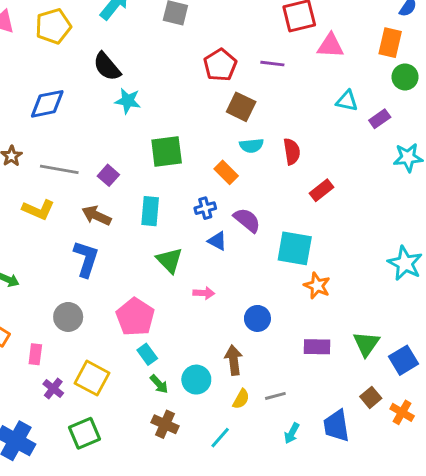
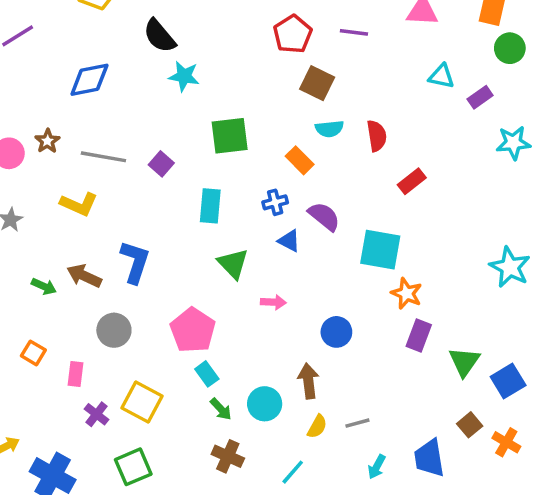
brown arrow: (96, 216) -> (84, 276), moved
purple rectangle: (317, 347) -> (419, 335), moved, turned -70

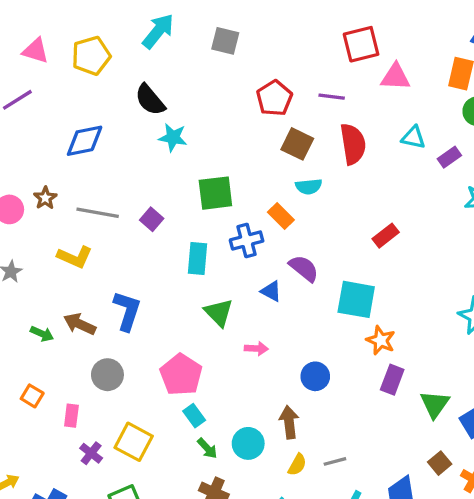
red semicircle: (377, 136) -> (353, 144), moved, size x1.4
blue cross: (275, 202) -> (247, 241), moved, size x1.4

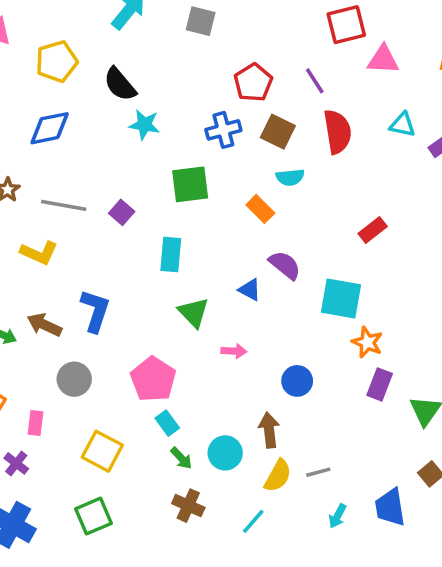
yellow pentagon: (91, 56) -> (57, 61), moved
purple line: (332, 97) -> (315, 81), turned 50
blue cross: (247, 241) -> (223, 130), moved
purple cross: (91, 453) -> (16, 463), moved
yellow semicircle: (297, 465) -> (278, 476), size x1.4

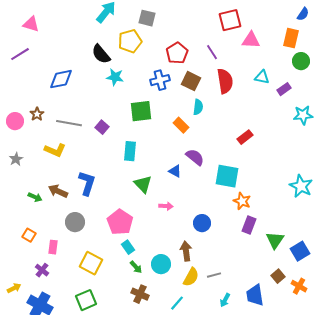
yellow pentagon: (57, 61) -> (130, 41), moved
cyan semicircle: (290, 177) -> (198, 107), turned -77

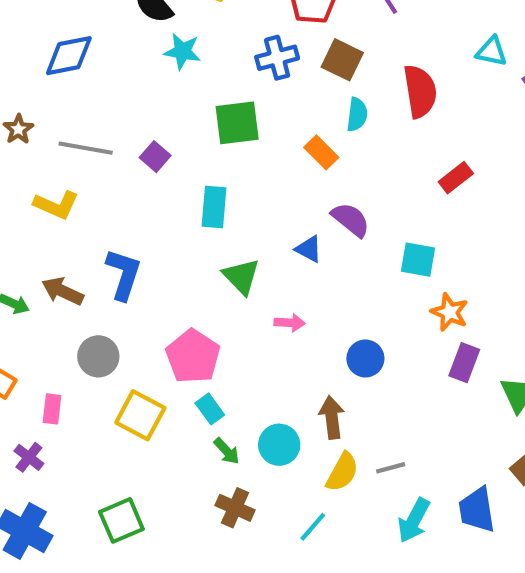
red semicircle: (225, 81) -> (420, 91), moved
cyan square: (227, 176) -> (418, 260), size x0.7
yellow square: (91, 263) -> (140, 415), moved
cyan arrow: (225, 300) -> (414, 520), size x1.5

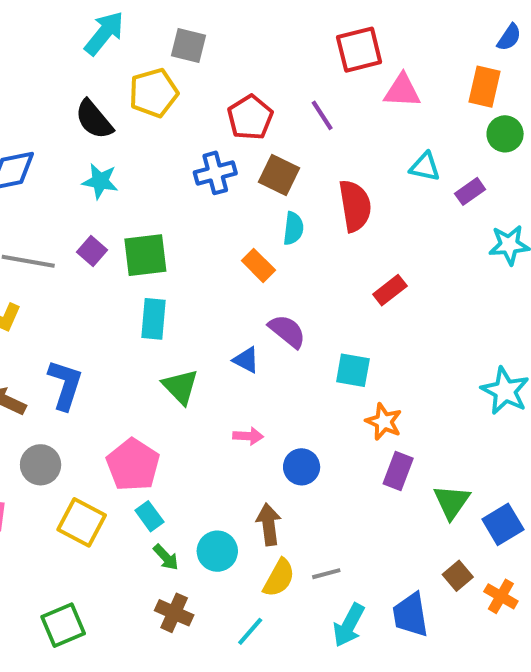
cyan star: (182, 51) -> (100, 181), moved
green square: (237, 123) -> (145, 255), moved
purple square: (155, 157) -> (92, 251), moved
pink arrow: (290, 323) -> (248, 436), moved

